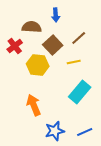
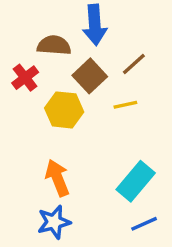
blue arrow: (56, 15) -> (95, 25), size x1.6
cyan rectangle: (80, 92) -> (136, 181), moved
blue star: (55, 131) -> (54, 222), moved

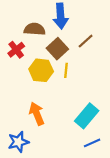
yellow line: (125, 105) -> (66, 70), moved, turned -72
blue star: (54, 222) -> (18, 142), moved

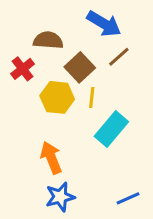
blue arrow: (61, 16) -> (104, 24), moved, turned -55
cyan rectangle: (87, 116) -> (111, 129), moved
blue star: (18, 142) -> (60, 197), moved

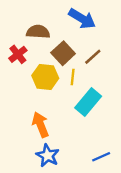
brown line: (119, 57) -> (93, 57), moved
blue star: (60, 197) -> (48, 156), turned -30

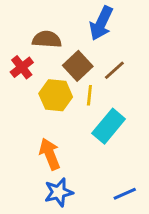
blue arrow: (82, 19) -> (101, 23), turned 84
blue star: (48, 156) -> (59, 192), turned 30

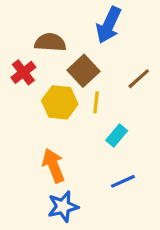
brown line: (114, 70) -> (139, 79), moved
cyan rectangle: (109, 126) -> (117, 136), size x0.6
blue line: (125, 194) -> (123, 181), moved

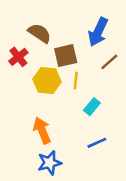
blue arrow: (109, 25) -> (98, 32), moved
brown semicircle: (50, 42) -> (40, 33), turned 30
brown square: (83, 71) -> (66, 56), turned 30

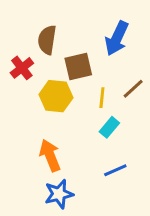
brown semicircle: (40, 33) -> (47, 40), turned -115
brown line: (109, 62) -> (133, 89), moved
yellow line: (76, 81) -> (102, 98), moved

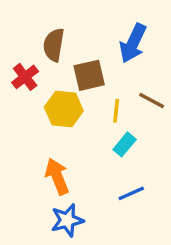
brown line: (133, 89) -> (152, 101), turned 70

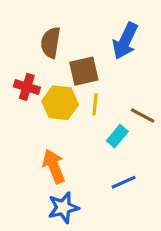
red cross: (25, 77) -> (27, 87), moved, turned -35
brown line: (152, 101) -> (143, 116), moved
yellow line: (116, 111) -> (95, 104), moved

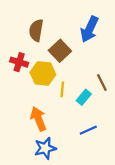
brown square: (84, 71) -> (60, 51), turned -30
yellow line: (95, 104) -> (62, 89), moved
brown line: (143, 116) -> (102, 82), turned 36

